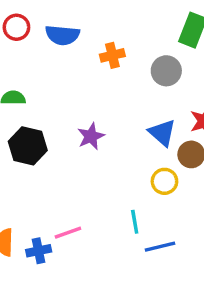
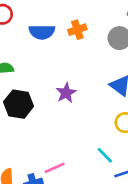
blue semicircle: (62, 35) -> (42, 32), moved
cyan line: (135, 222) -> (105, 155), turned -30

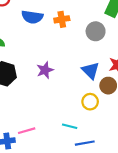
cyan line: (105, 155) -> (70, 126), turned -40

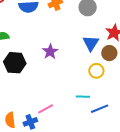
blue triangle: (91, 71) -> (91, 43), turned 30

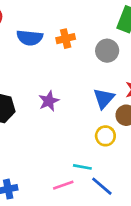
pink line: (46, 109) -> (63, 185), moved
blue line: (100, 109) -> (102, 186), turned 54

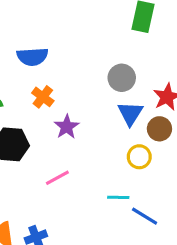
orange cross: (66, 39) -> (43, 97), moved, turned -30
gray circle: (107, 51) -> (122, 78), moved
pink line: (63, 185) -> (57, 178), moved

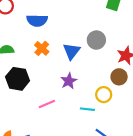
blue triangle: (130, 113) -> (72, 51), moved
purple star: (67, 127) -> (69, 81), moved
cyan line: (118, 197) -> (87, 109), moved

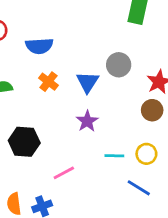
black hexagon: (18, 79) -> (24, 142), moved
yellow circle: (104, 95) -> (146, 154), moved
pink line: (47, 104) -> (64, 173), moved

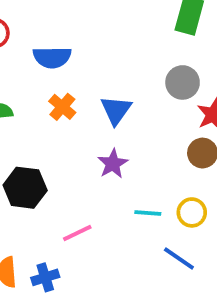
gray circle: (119, 65) -> (183, 82), moved

